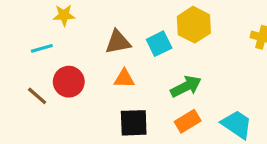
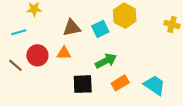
orange triangle: (124, 78) -> (64, 53), moved
green arrow: (186, 86) -> (106, 61), moved

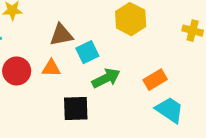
cyan square: (100, 29) -> (87, 52), moved
orange rectangle: (120, 83) -> (155, 80), moved

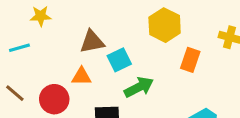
red circle: (17, 71) -> (54, 99), moved
orange rectangle: (155, 80) -> (190, 60), moved, turned -40

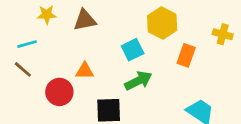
brown triangle: (92, 42) -> (85, 20), moved
cyan square: (119, 60) -> (133, 50), moved
brown line: (15, 93) -> (23, 69), moved

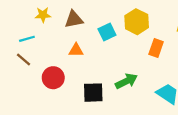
cyan square: (133, 50) -> (107, 32), moved
orange triangle: (85, 71) -> (76, 50), moved
green arrow: (138, 81) -> (126, 81), moved

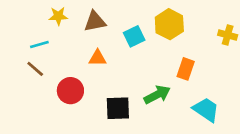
orange rectangle: (156, 48) -> (186, 69), moved

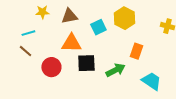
orange triangle: (98, 58) -> (71, 43), size x1.5
black square: (118, 108) -> (86, 63), moved

